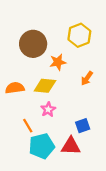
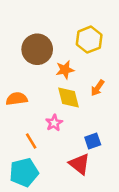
yellow diamond: (45, 86) -> (69, 98), moved, turned 70
cyan pentagon: (42, 146) -> (24, 172), moved
red triangle: (71, 146) -> (79, 164), turned 36

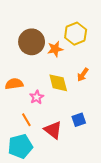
orange star: (65, 70) -> (55, 49), moved
pink star: (54, 123) -> (37, 97), moved
red triangle: (79, 164) -> (53, 130), moved

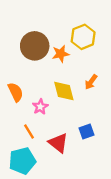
orange semicircle: (14, 84) -> (16, 92), turned 72

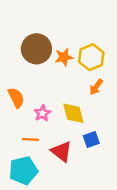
yellow hexagon: (83, 37) -> (91, 57), moved
yellow diamond: (64, 91) -> (73, 113), moved
orange line: (29, 131) -> (30, 139), turned -56

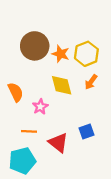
orange star: (64, 57) -> (61, 54), turned 30
yellow diamond: (73, 113) -> (62, 85), moved

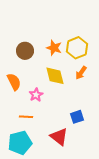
brown circle: (35, 46) -> (25, 51), moved, size x0.7
red triangle: (58, 143) -> (59, 137), moved

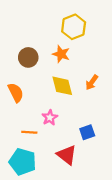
yellow hexagon: (77, 48) -> (74, 27), moved
pink star: (36, 95) -> (50, 118), moved
cyan pentagon: (20, 143) -> (23, 162), turned 30

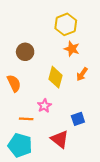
orange star: (61, 54) -> (72, 49), moved
yellow diamond: (62, 86) -> (56, 77), turned 30

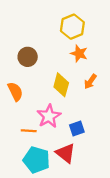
pink star: (44, 106) -> (49, 116), size x1.5
blue square: (78, 119) -> (77, 128), moved
cyan pentagon: (20, 145) -> (37, 160), moved

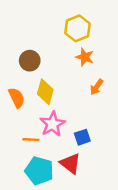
yellow diamond: (61, 85) -> (45, 92), moved

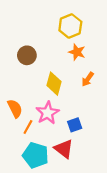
yellow diamond: (45, 92) -> (54, 84), moved
orange semicircle: (17, 98) -> (15, 109), moved
orange line: (31, 140) -> (28, 127), turned -64

